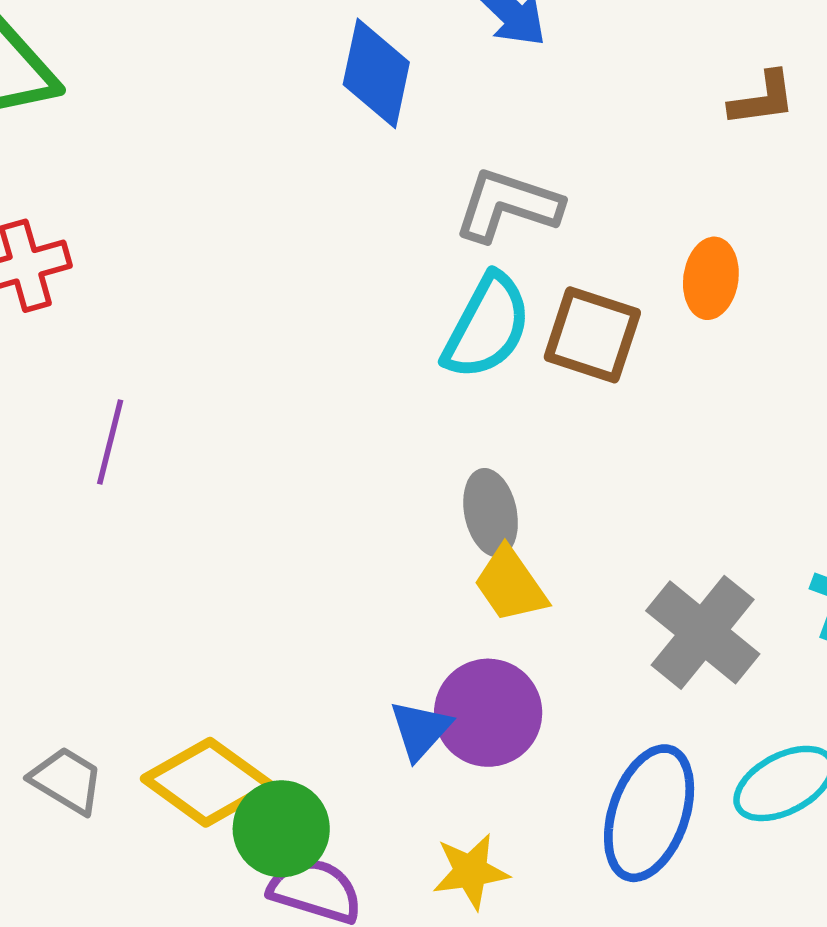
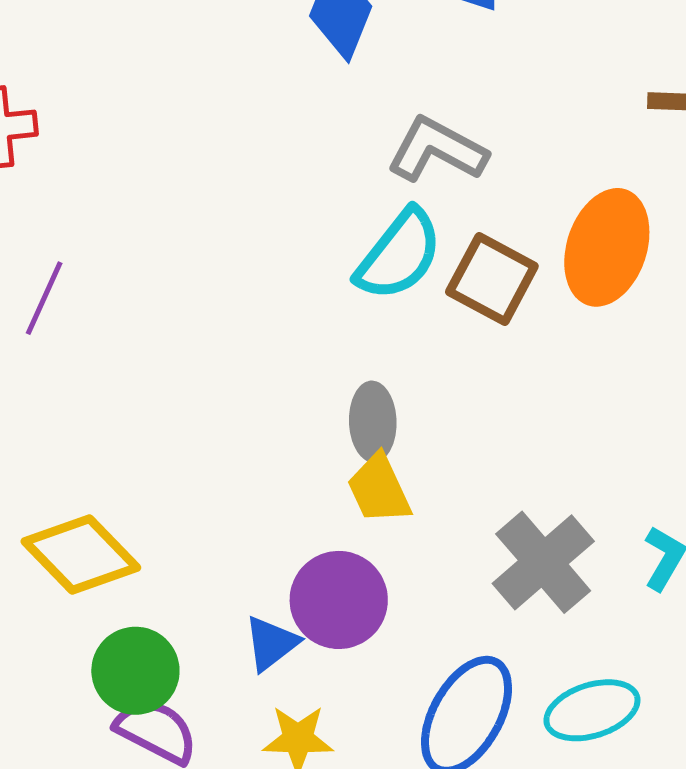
orange ellipse: (711, 278) -> (607, 247), size x1.6
blue triangle: (420, 730) -> (271, 643), moved
yellow diamond: (208, 782) -> (81, 555), moved

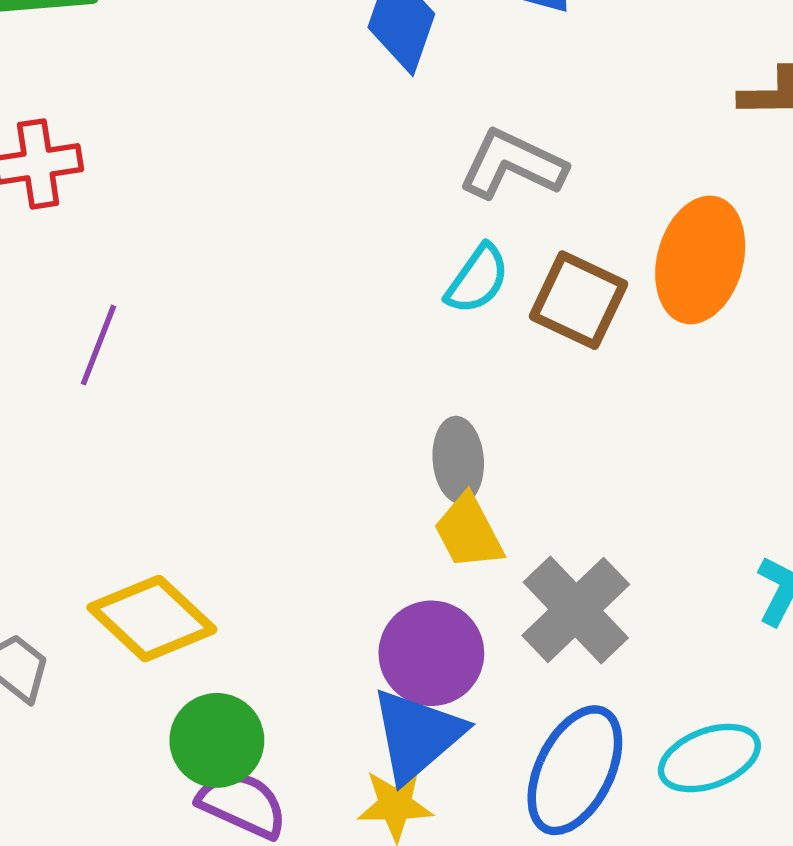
cyan semicircle: (399, 255) -> (477, 279), size x0.7
gray cross: (543, 562) -> (576, 610), moved
blue triangle: (271, 643) -> (417, 735), moved, size x1.6

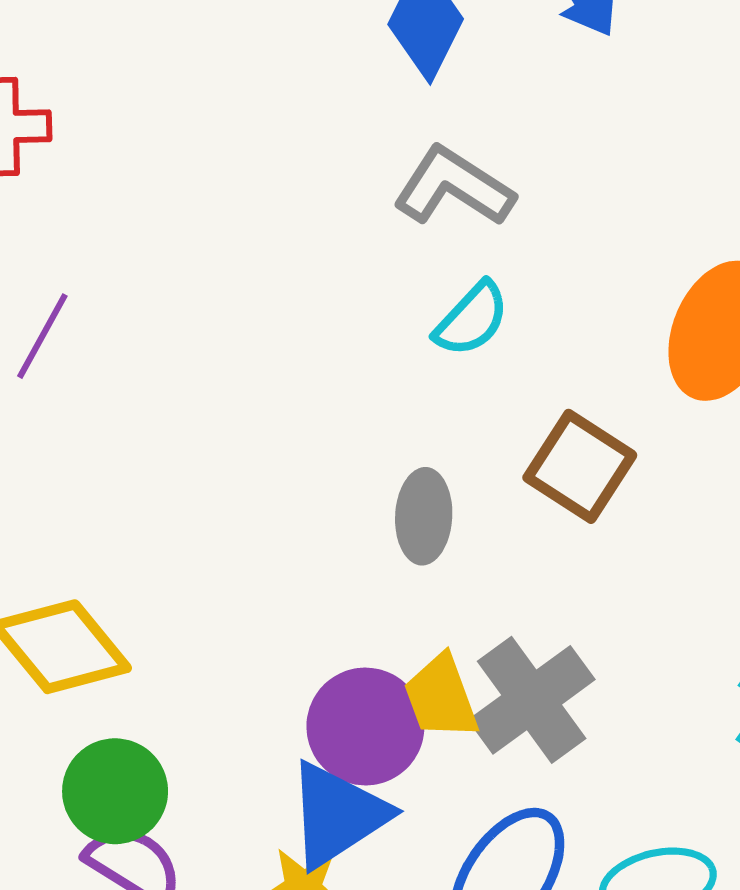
gray L-shape: (512, 164) -> (454, 187), moved
brown square: (578, 300) -> (580, 466), moved
yellow trapezoid: (469, 532) -> (441, 697), moved

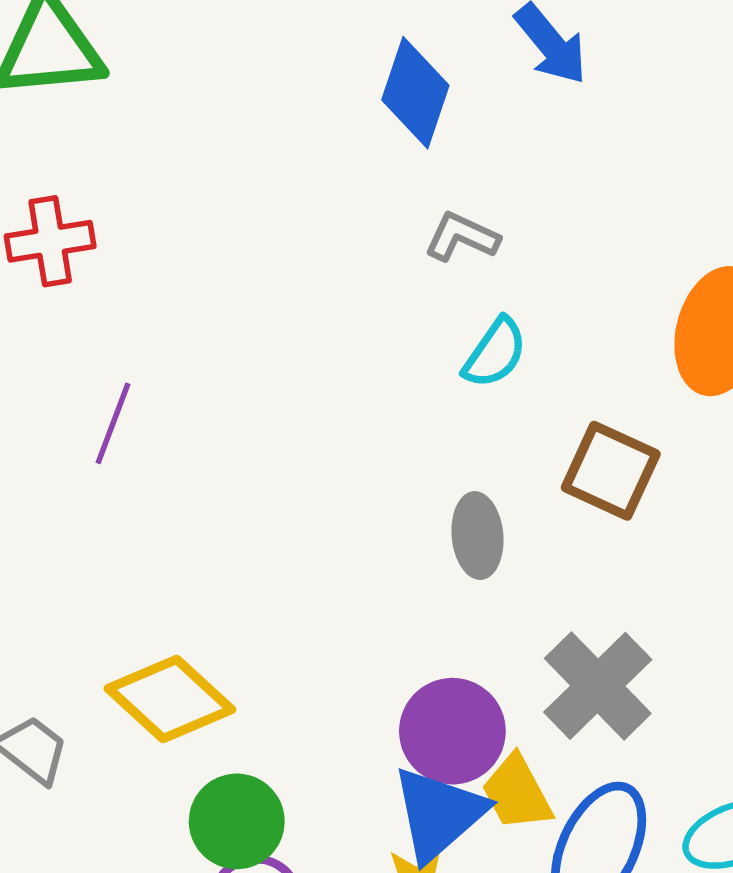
gray L-shape: (454, 187) -> (462, 237), size x0.7
yellow trapezoid: (441, 697) -> (517, 793), moved

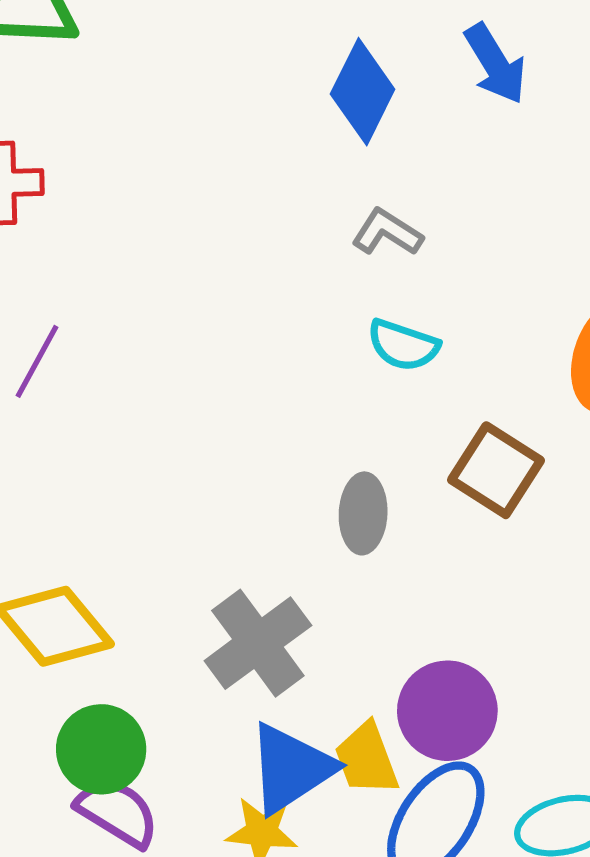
cyan semicircle: (495, 353) -> (403, 345), turned 66
gray cross: (598, 686) -> (258, 643), moved
purple circle: (452, 731) -> (447, 711), moved

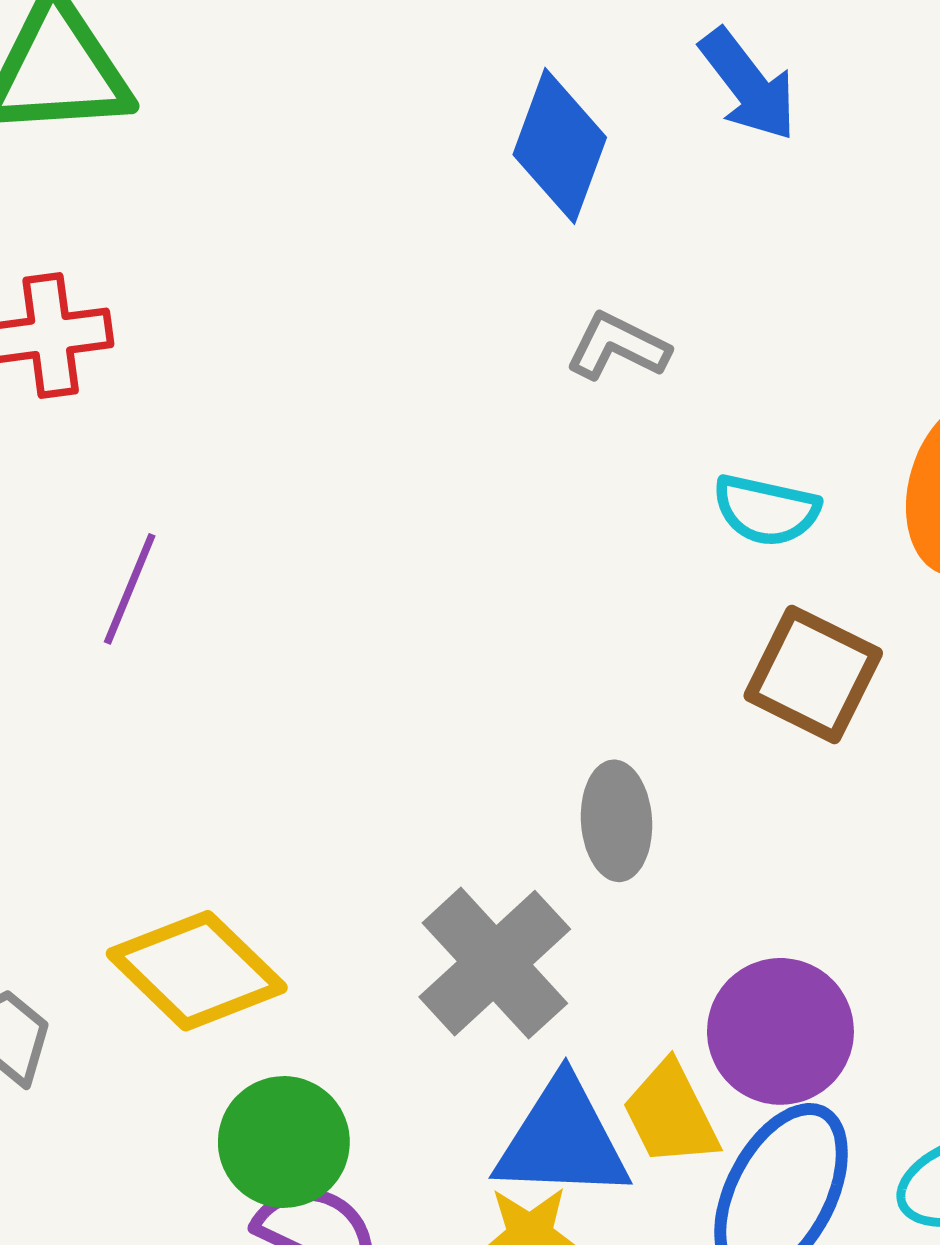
cyan semicircle: (403, 345) -> (766, 510), moved
gray ellipse: (363, 513) -> (616, 821), moved
blue triangle: (291, 768) -> (562, 1140), turned 42

